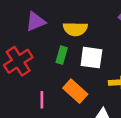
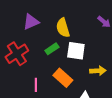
yellow semicircle: (75, 29) -> (63, 28), turned 72
green rectangle: (62, 55) -> (52, 49), turned 40

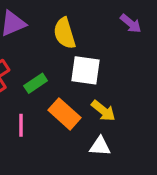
green rectangle: (52, 49) -> (36, 83), moved
yellow arrow: (98, 71) -> (103, 111), moved, turned 42

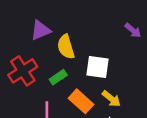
yellow semicircle: (65, 33) -> (66, 47), moved

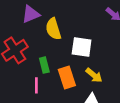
green rectangle: (58, 77) -> (44, 65), moved, turned -70
orange rectangle: (81, 101) -> (67, 77), turned 30

